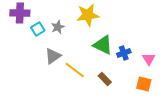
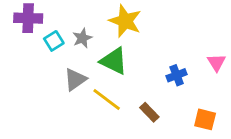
yellow star: (88, 15) -> (125, 21), turned 30
green triangle: (103, 45) -> (114, 61), moved
pink triangle: (149, 59) -> (217, 62), moved

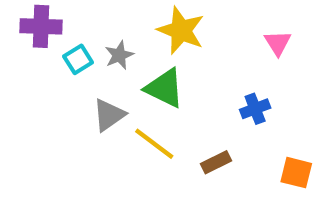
pink triangle: (217, 62) -> (278, 43), moved
brown rectangle: (149, 112) -> (216, 162), turned -72

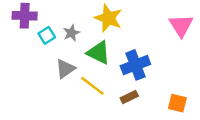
pink triangle: (278, 43) -> (181, 26), moved, size x1.5
blue cross: (255, 109) -> (135, 65), moved, size x1.6

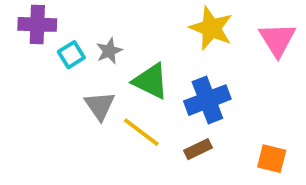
yellow star: (108, 18) -> (211, 28), moved
gray triangle: (65, 69) -> (100, 106), turned -30

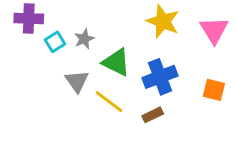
orange square: (272, 159) -> (214, 90), moved

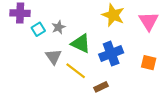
brown rectangle: (153, 115) -> (101, 87), moved

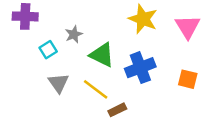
cyan square: (38, 29) -> (48, 50), moved
gray triangle: (53, 57) -> (58, 83), moved
brown rectangle: (101, 87) -> (117, 110), moved

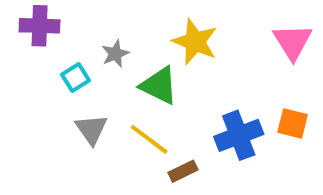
yellow star: (143, 19) -> (195, 42), moved
blue cross: (140, 68) -> (239, 135), moved

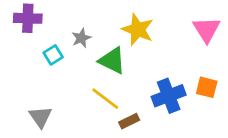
gray triangle: (91, 129) -> (40, 117), moved

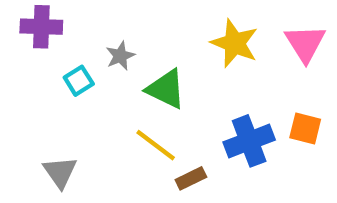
yellow star: (138, 30) -> (235, 43), moved

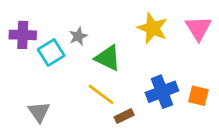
purple cross: (41, 27) -> (23, 35), moved
cyan square: (79, 81) -> (51, 52), size x1.4
orange square: (305, 129) -> (198, 96), moved

